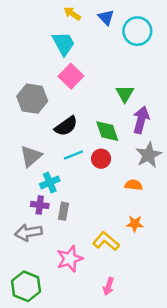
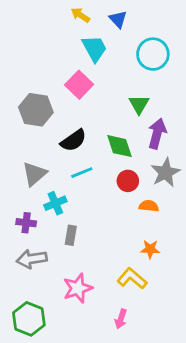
cyan circle: (137, 31) -> (153, 54), moved
cyan trapezoid: (63, 44) -> (94, 48), moved
red circle: (101, 159) -> (128, 181), moved
purple cross: (40, 205) -> (26, 223), moved
yellow L-shape: (106, 241) -> (132, 278), moved

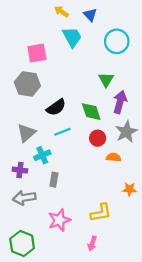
pink square: (79, 85) -> (37, 53), moved, turned 36
orange star: (150, 249) -> (130, 189), moved
yellow L-shape: (132, 278) -> (101, 213), turned 130

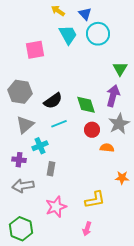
cyan circle: (117, 41) -> (98, 34), moved
green triangle: (106, 80) -> (120, 69), moved
gray hexagon: (27, 84) -> (20, 92), moved

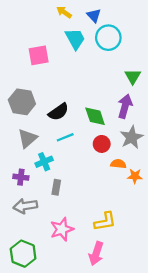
orange star: (122, 178) -> (135, 176), moved
pink arrow: (87, 229) -> (96, 254), size x1.5

